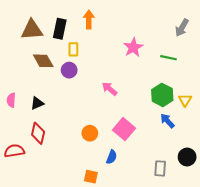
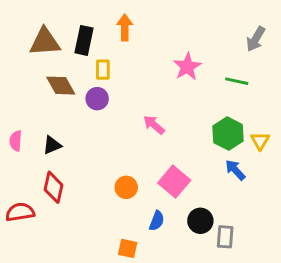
black circle: (187, 157) -> (200, 221), moved

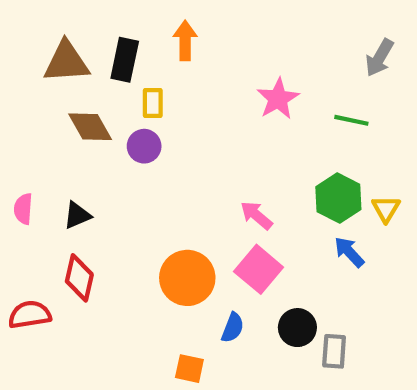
pink arrow: (154, 125) -> (256, 215), moved
orange circle: (126, 187) -> (187, 278), size x1.6

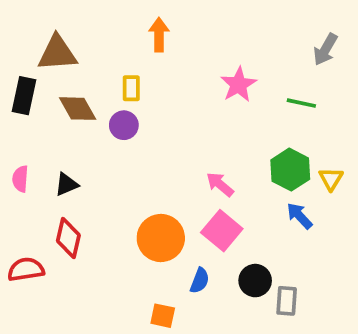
black rectangle: (125, 60) -> (24, 96), moved

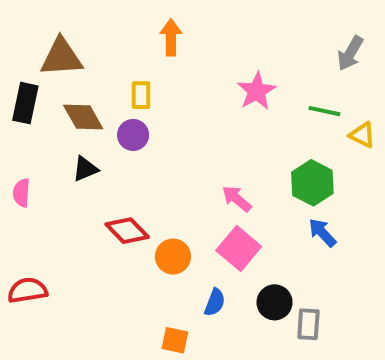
yellow triangle: (331, 179) -> (362, 135), moved, turned -35
black triangle: (67, 184) -> (85, 169), moved
red diamond: (68, 238) -> (127, 231), moved, turned -57
orange circle: (161, 238) -> (173, 257), size x0.7

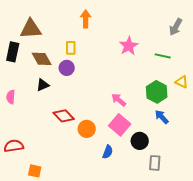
yellow triangle: (362, 135) -> (182, 82), moved
black circle: (275, 302) -> (140, 141), moved
orange square: (175, 340) -> (35, 171), moved

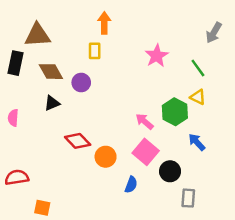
yellow rectangle: (71, 48) -> (95, 51), moved
green line: (163, 56) -> (198, 68), turned 42
yellow triangle: (182, 82) -> (198, 97), moved
green hexagon: (157, 92) -> (175, 112), moved

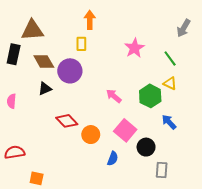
purple circle: (81, 83) -> (70, 71), size x1.5
pink arrow: (144, 121) -> (114, 96), moved

